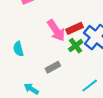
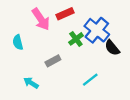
red rectangle: (74, 28) -> (65, 14), moved
pink arrow: (56, 30) -> (41, 19), moved

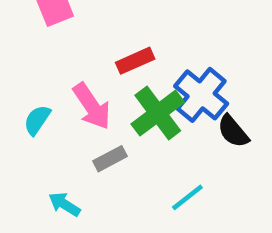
pink arrow: (41, 19) -> (92, 106), moved
green cross: (76, 39) -> (158, 113), size x1.6
cyan semicircle: (18, 42) -> (37, 120), turned 48

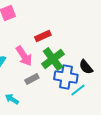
blue cross: (201, 95) -> (66, 77), moved, turned -30
cyan line: (187, 197) -> (78, 90), moved

